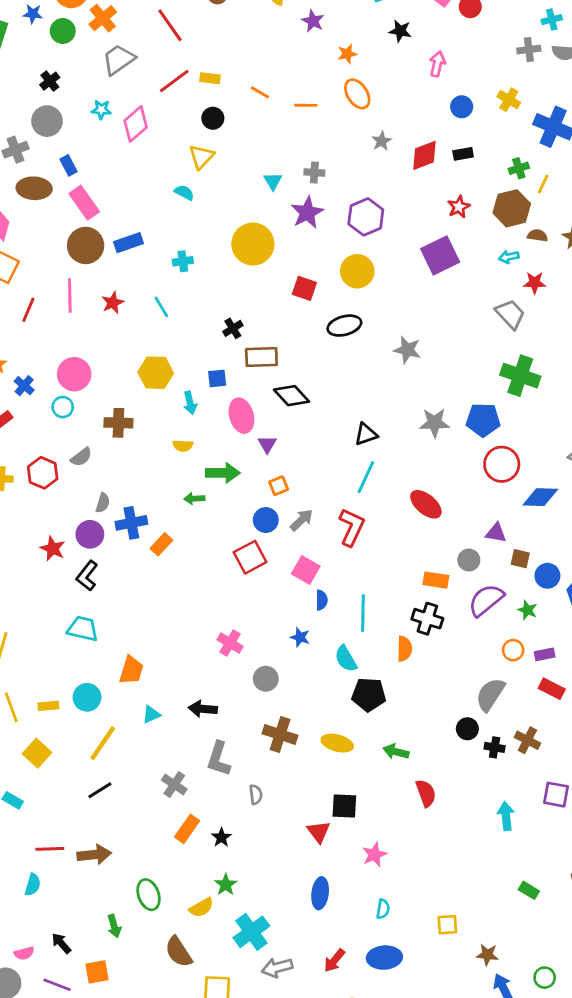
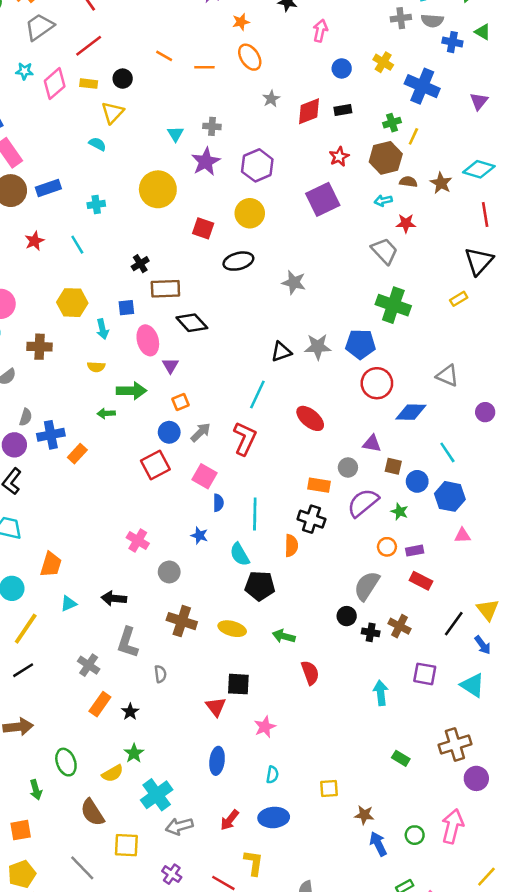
yellow rectangle: (210, 78) -> (89, 84), moved
black triangle: (366, 434) -> (281, 352), moved

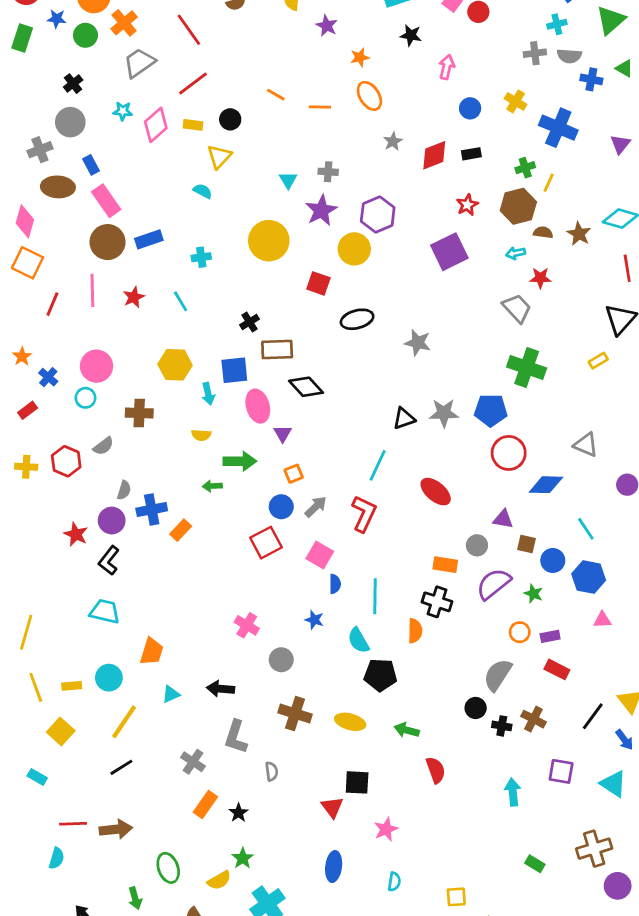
yellow circle: (250, 213) -> (354, 249), moved
blue square: (126, 308) -> (234, 370), size x1.5

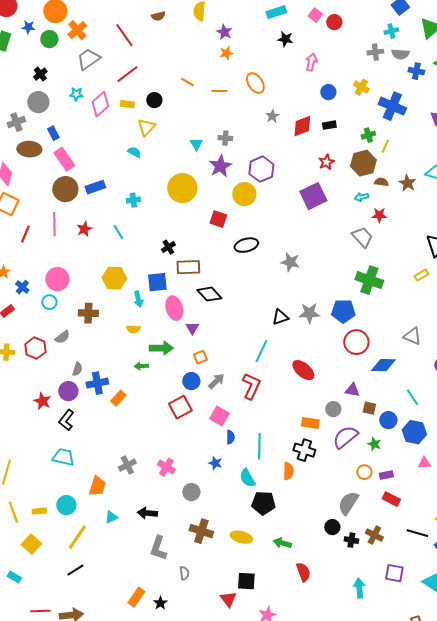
orange star: (360, 57) -> (226, 53), moved
black line: (593, 716) -> (417, 533), turned 70
gray cross: (193, 762) -> (127, 465), moved, turned 30

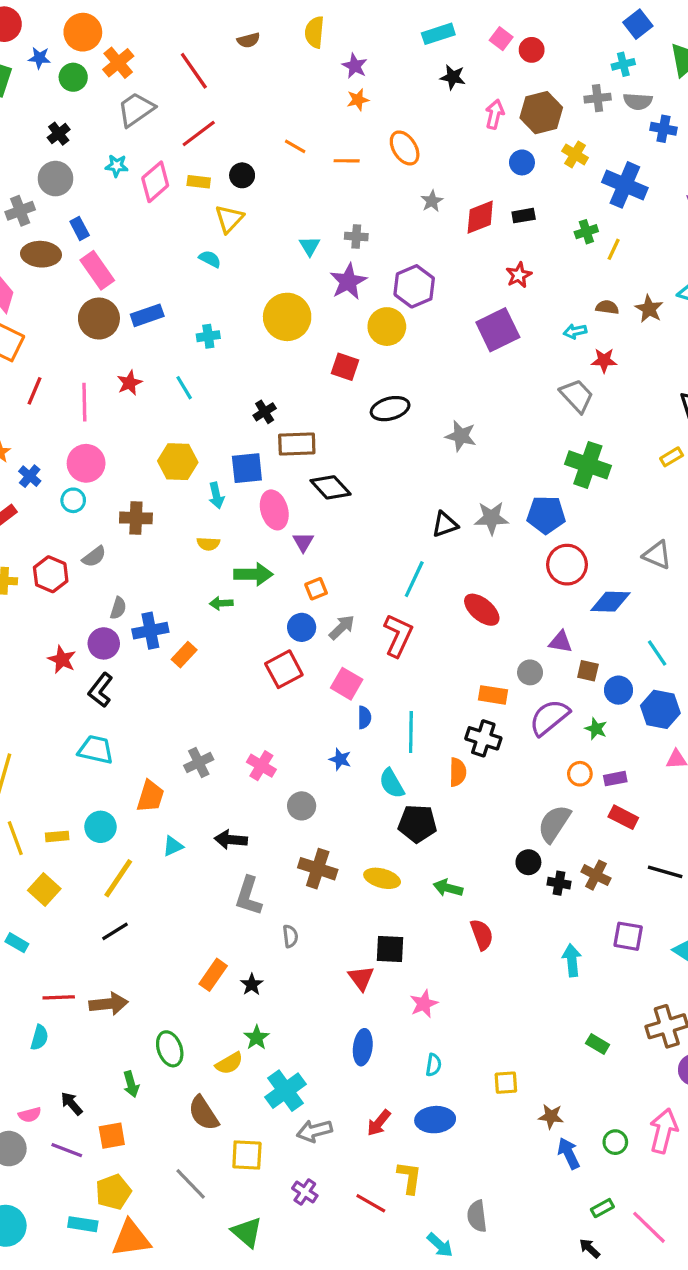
brown hexagon: (363, 163) -> (541, 113), moved
pink line: (54, 224) -> (84, 402), moved

